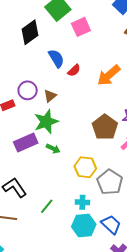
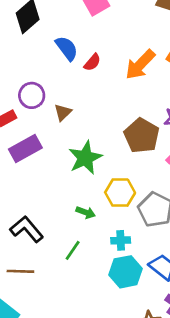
brown triangle: (50, 96) -> (63, 112), moved
green star: (46, 122) -> (85, 158), moved
purple rectangle: (26, 142) -> (25, 149), moved
green arrow: (53, 149) -> (86, 212), moved

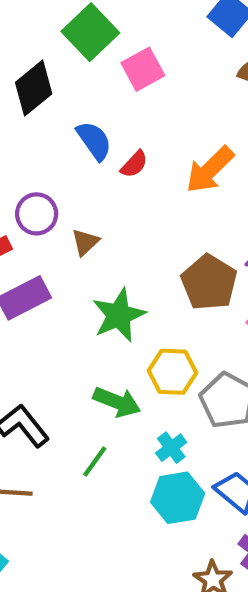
green arrow: (86, 212) -> (117, 402), size x1.5
cyan cross: (121, 240) -> (171, 448), turned -36

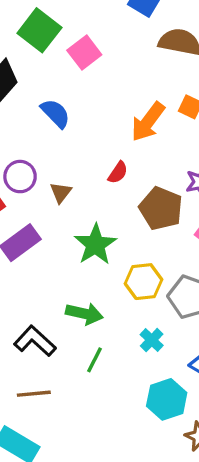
red semicircle: (134, 164) -> (118, 173), moved
green arrow: (117, 402) -> (84, 314), moved
cyan hexagon: (178, 498) -> (167, 399), moved

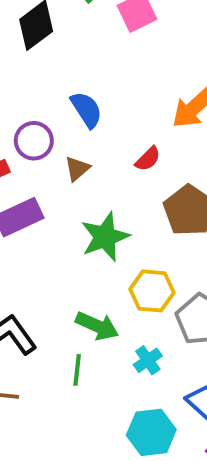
blue semicircle: (55, 113) -> (86, 110), moved
green arrow: (84, 314) -> (97, 326), moved
green line: (95, 360) -> (77, 370), turned -32

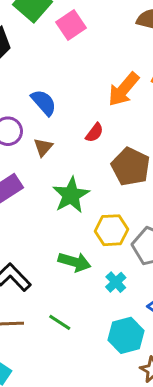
green line: (77, 370) -> (60, 322), moved, turned -55

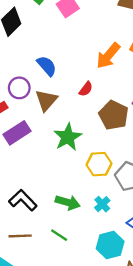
brown triangle: (43, 147) -> (46, 100), size x1.5
green arrow: (74, 262) -> (68, 202), moved

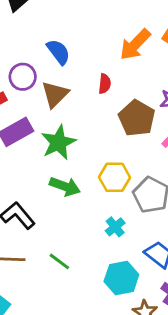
red semicircle: (86, 89) -> (105, 84), turned -35
green star: (68, 137) -> (58, 142), moved
green arrow: (68, 202) -> (65, 186), moved

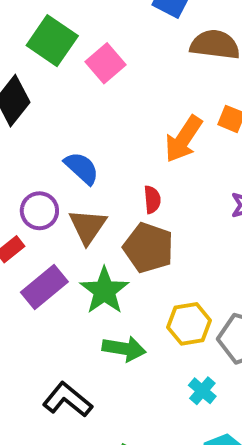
brown pentagon: (137, 118) -> (148, 248), moved

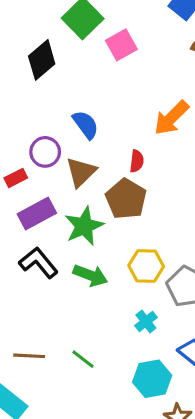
black L-shape: (67, 400) -> (38, 263), moved

